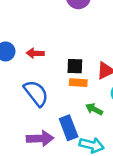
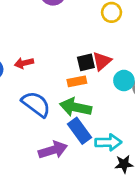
black square: (75, 66) -> (86, 62), moved
green arrow: (94, 109) -> (76, 107), moved, size x1.6

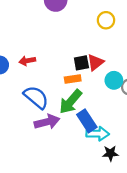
green arrow: (76, 107) -> (71, 102), turned -64
blue rectangle: (79, 131) -> (87, 121), moved
purple arrow: (53, 150) -> (47, 122), moved

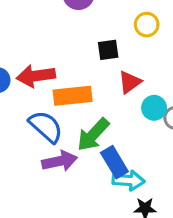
red arrow: (27, 61) -> (36, 76), size x1.6
black square: (81, 63) -> (108, 50), moved
orange rectangle: (73, 79) -> (73, 96), moved, size x1.6

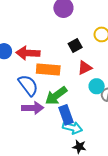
black square: (108, 50) -> (75, 45), turned -32

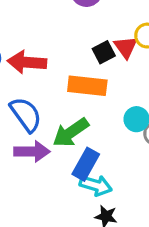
red triangle: (85, 68) -> (126, 47), moved, turned -42
orange rectangle: (48, 69) -> (87, 86), moved
blue rectangle: (66, 115) -> (86, 164), turned 48

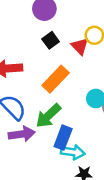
black square: (104, 52) -> (51, 40), moved
orange rectangle: (87, 86) -> (56, 79), turned -44

